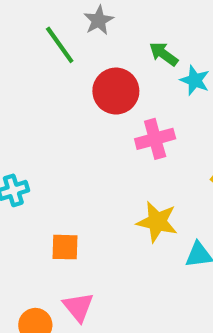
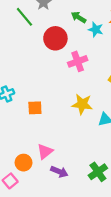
orange square: (65, 247) -> (35, 108), moved
pink triangle: (78, 307) -> (45, 151), turned 35

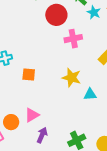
purple arrow: (59, 172) -> (42, 135), turned -98

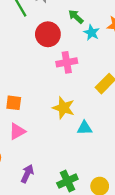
pink triangle: (32, 115) -> (17, 131), moved

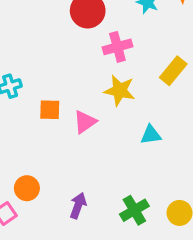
yellow star: (64, 108) -> (120, 90), moved
pink triangle: (17, 131) -> (85, 122), moved

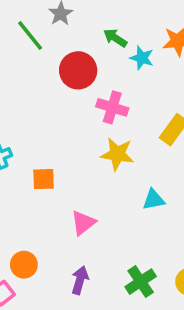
pink cross: (117, 47) -> (112, 107), turned 36
pink triangle: (85, 122) -> (83, 223), moved

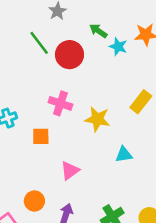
green line: (30, 36) -> (39, 43), moved
pink cross: (112, 107) -> (60, 103), moved
orange circle: (24, 265) -> (34, 201), moved

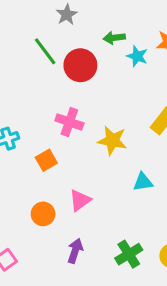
green arrow: (98, 31) -> (114, 38), turned -42
orange square: (41, 136) -> (46, 160), turned -30
orange circle: (34, 201) -> (43, 214), moved

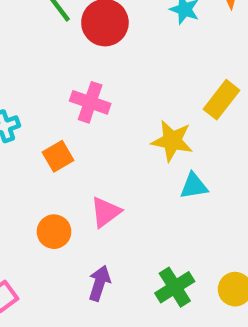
yellow star: (112, 141) -> (172, 141), moved

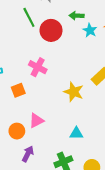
cyan triangle: (194, 186) -> (76, 133), moved
orange circle: (54, 232) -> (17, 131), moved

